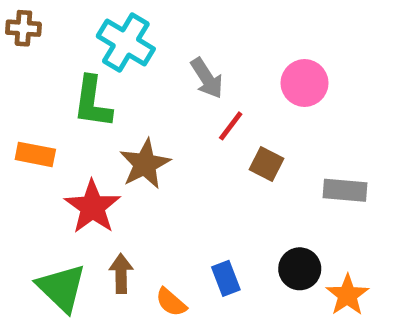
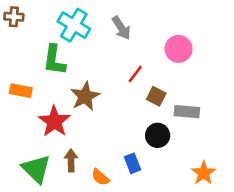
gray arrow: (207, 78) -> (121, 28), moved
gray rectangle: (345, 190) -> (187, 112), moved
black circle: (300, 269) -> (158, 135), moved

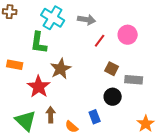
gray arrow: (121, 28) -> (87, 20), turned -48
red line: (135, 74) -> (100, 41), moved

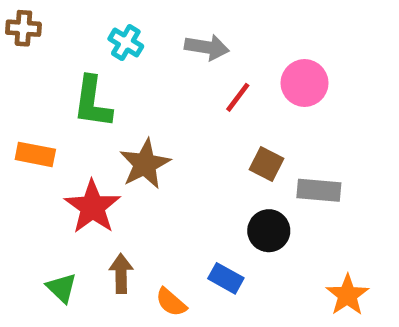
cyan cross: (53, 18) -> (126, 43), size x0.6
blue rectangle: (95, 117) -> (226, 278), turned -40
green triangle: (26, 121) -> (62, 288), size x0.6

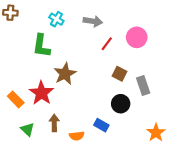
orange rectangle: (35, 154) -> (16, 99), moved, turned 35
gray rectangle: (319, 190) -> (143, 86), turned 66
orange semicircle: (171, 302) -> (77, 136), turned -48

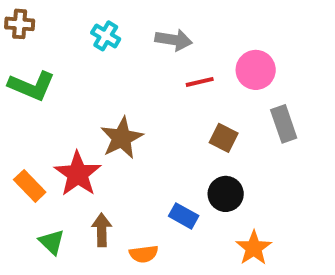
red line: (107, 44) -> (200, 82), turned 40
green L-shape: (41, 46) -> (32, 86), moved, turned -75
gray rectangle: (143, 86) -> (284, 124), moved
blue rectangle: (101, 125) -> (184, 216), moved
orange star: (156, 133) -> (254, 248), moved

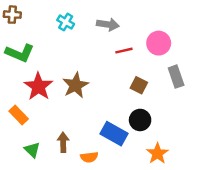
red star: (78, 174) -> (38, 87), moved
blue rectangle: (184, 216) -> (114, 134), size x1.5

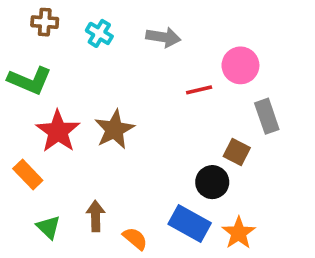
brown cross: (12, 15) -> (45, 22), moved
red line: (124, 51) -> (199, 90), moved
brown square: (139, 85) -> (237, 152), moved
blue rectangle: (114, 134) -> (190, 224), moved
orange semicircle: (89, 157) -> (135, 239), turned -133

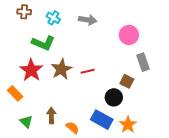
green L-shape: (30, 80) -> (43, 43), moved
red line: (199, 90) -> (88, 71), moved

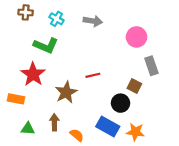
brown star: (61, 69) -> (66, 92), moved
orange rectangle: (15, 93) -> (16, 99), turned -35
green triangle: (26, 122) -> (28, 129), turned -40
orange star: (128, 125) -> (135, 132), turned -30

